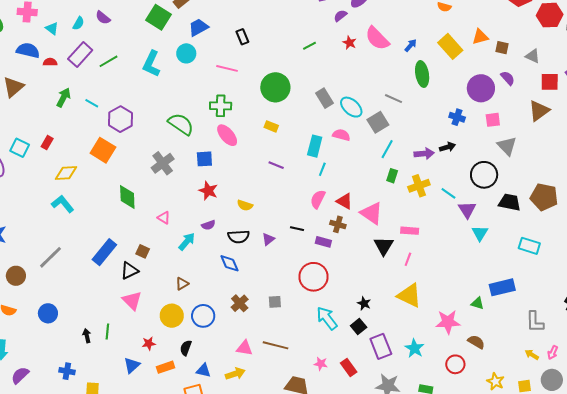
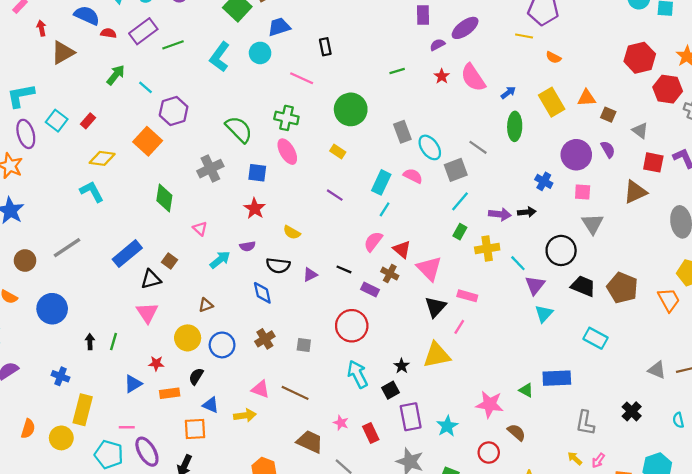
yellow triangle: (409, 295) -> (437, 355), moved, turned -48
blue circle: (48, 313) -> (52, 309), size x1.4

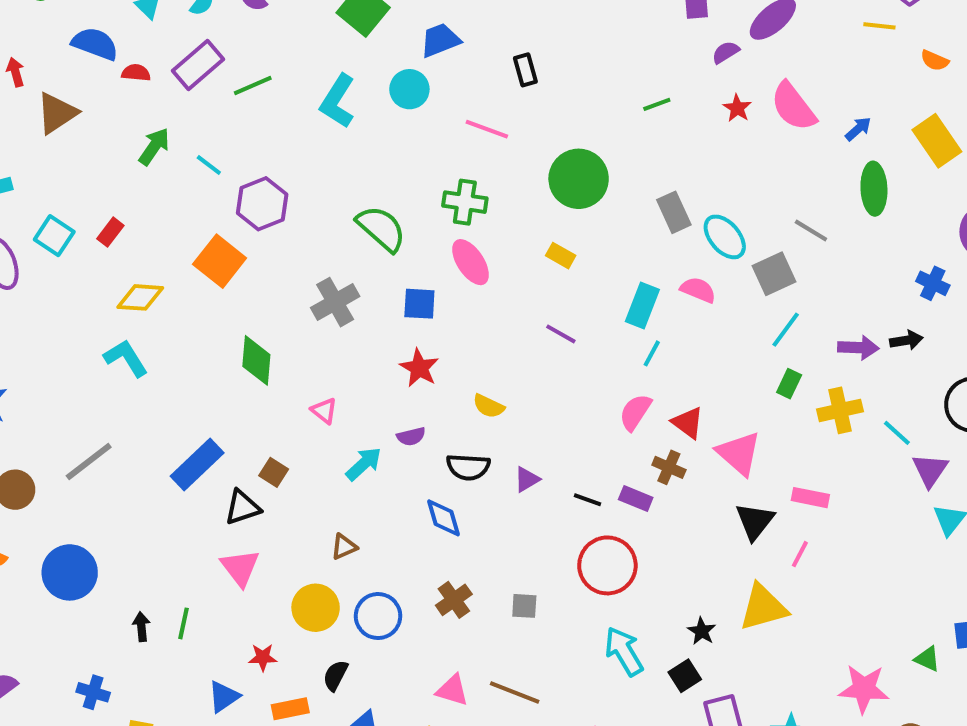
black line: (344, 269) -> (588, 500), moved

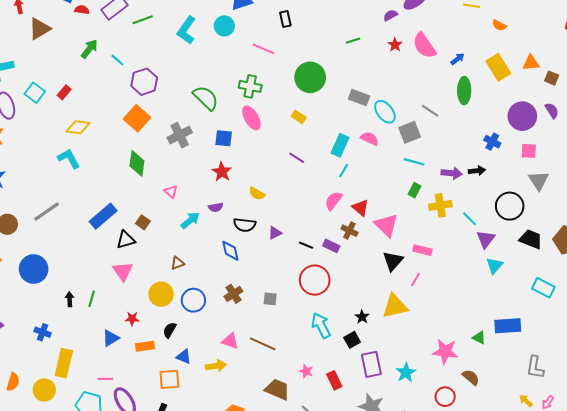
gray rectangle: (674, 212) -> (359, 97), turned -48
orange square: (220, 261) -> (137, 118), moved
cyan line: (786, 330) -> (414, 162), turned 66

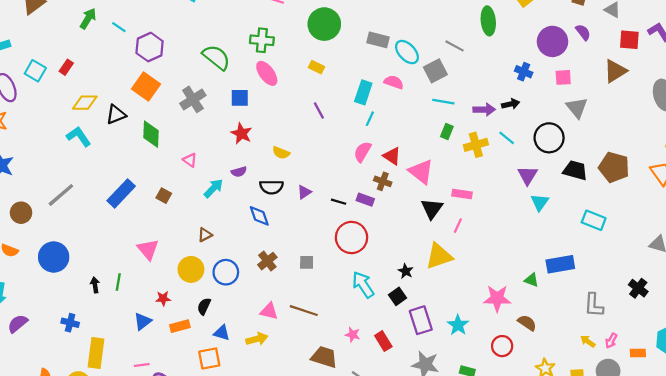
purple line: (297, 158) -> (319, 111), turned 35
cyan line: (469, 219) -> (507, 138), moved
black triangle: (126, 240) -> (116, 115), moved

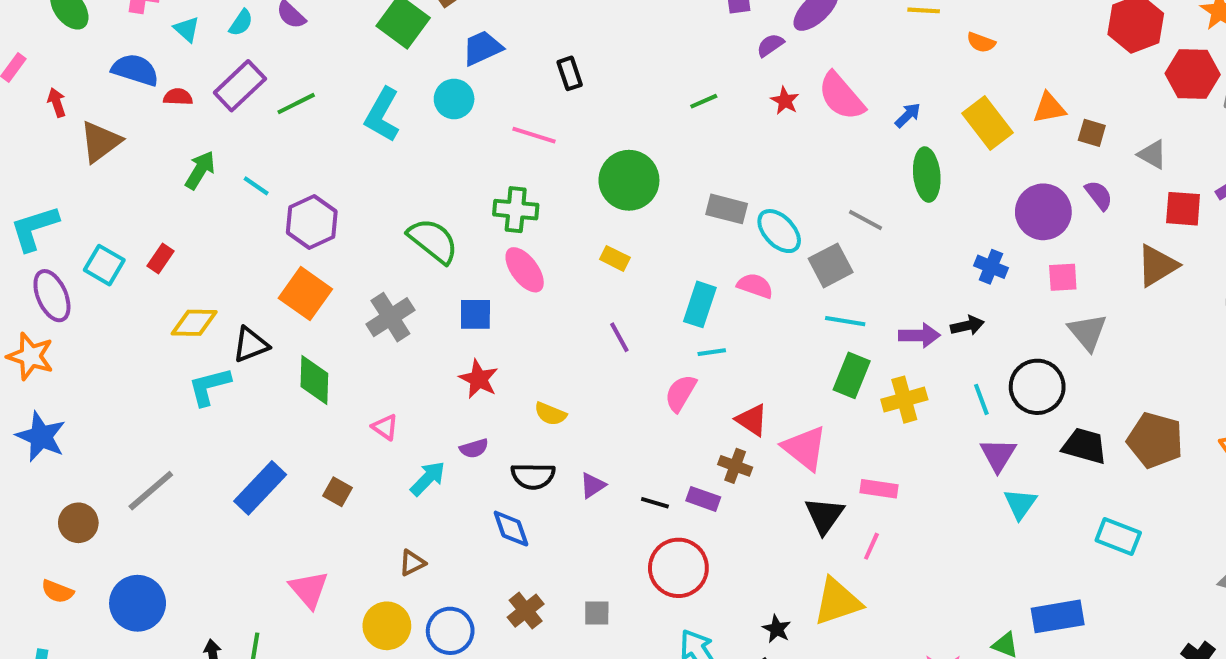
cyan line: (370, 119) -> (712, 352), turned 56
green rectangle: (447, 132) -> (852, 375), size x1.5
cyan L-shape: (79, 137) -> (209, 386), moved, turned -70
cyan line: (507, 138) -> (981, 399), moved, turned 30
pink semicircle: (362, 152) -> (681, 393), moved

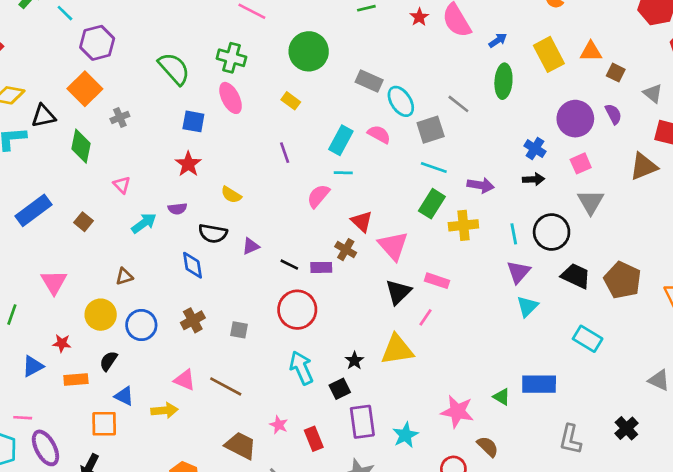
pink square: (1063, 277) -> (581, 163), turned -30
gray cross: (390, 317) -> (120, 117), moved, size x0.6
black arrow: (967, 325) -> (534, 179), moved
purple rectangle: (703, 499) -> (321, 267), turned -30

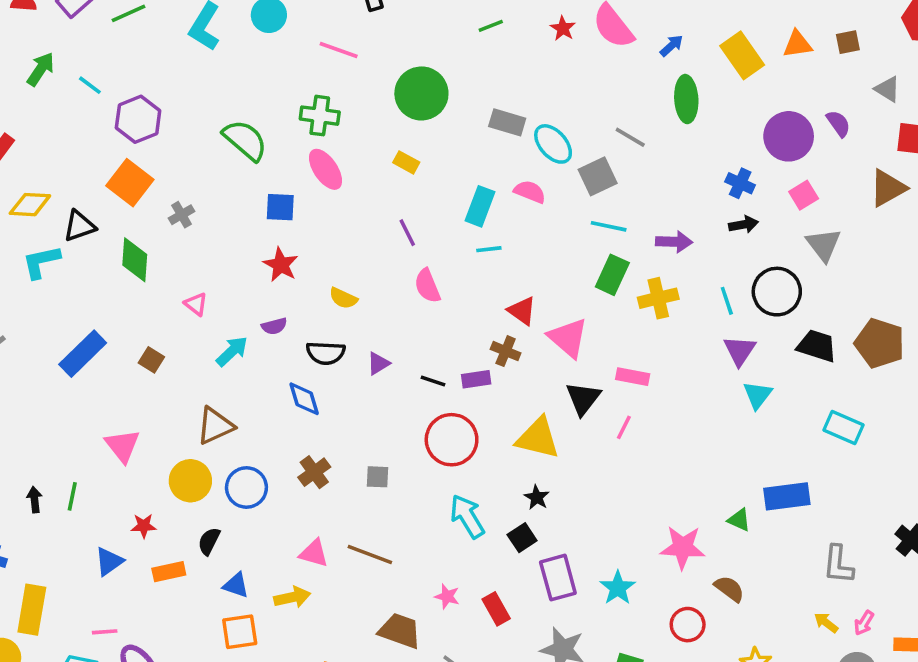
brown square: (616, 73) -> (848, 42), moved, turned -30
pink semicircle: (318, 196) -> (427, 286), moved, turned -55
brown triangle: (124, 276) -> (215, 426), size x1.6
yellow triangle: (397, 350) -> (538, 438), moved, turned 30
orange square: (104, 424) -> (240, 632), moved

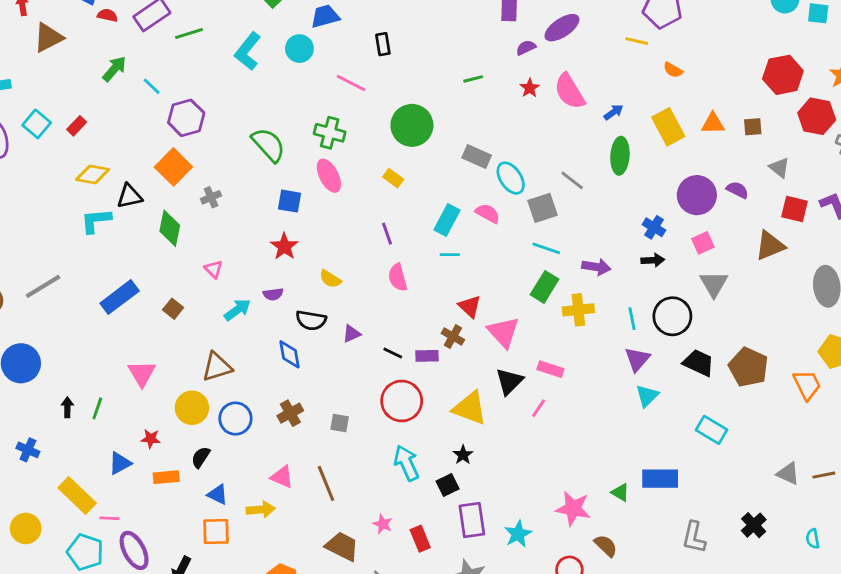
purple semicircle: (838, 124) -> (737, 190), turned -35
brown line: (370, 555) -> (326, 483), turned 40
yellow rectangle: (32, 610) -> (77, 496), moved, turned -63

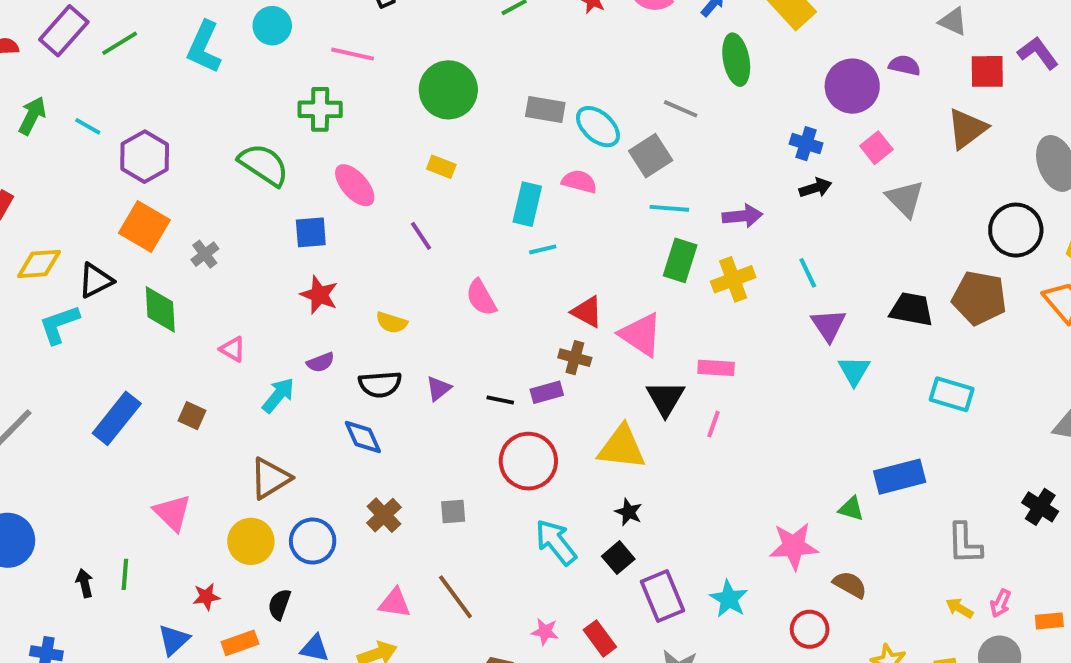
green cross: (330, 133) -> (320, 109), moved
purple line: (387, 234) -> (421, 236), moved
black circle: (672, 316) -> (1016, 230), moved

